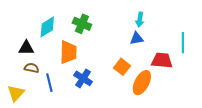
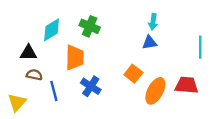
red trapezoid: (162, 61) -> (187, 85), moved

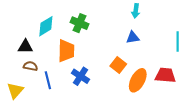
cyan arrow: (153, 22) -> (136, 11), moved

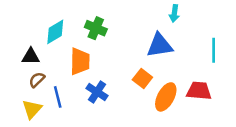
cyan arrow: (136, 11) -> (174, 13), moved
blue triangle: (133, 37) -> (160, 45), size x1.6
brown semicircle: (30, 66) -> (37, 80), turned -56
yellow triangle: (15, 91) -> (32, 109), moved

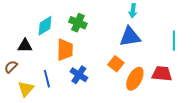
cyan arrow: (174, 13) -> (133, 11), moved
brown semicircle: (37, 80) -> (11, 67), moved

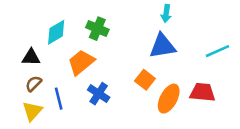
cyan line: (174, 41) -> (217, 51), turned 66
orange trapezoid: (65, 50) -> (81, 62), turned -130
brown semicircle: (11, 67) -> (34, 84), moved

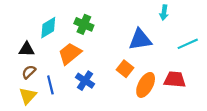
cyan arrow: (166, 13) -> (164, 13), moved

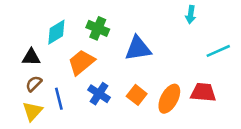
blue triangle: (140, 40) -> (138, 48), moved
orange square: (125, 69) -> (137, 95), moved

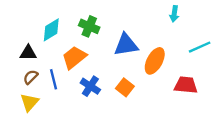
blue line: (59, 99) -> (54, 79), moved
orange ellipse: (169, 99) -> (155, 61), moved

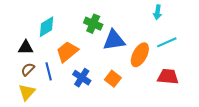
green cross: (89, 26) -> (93, 24), moved
cyan line: (200, 47) -> (167, 42), moved

